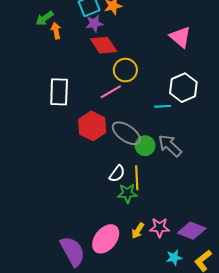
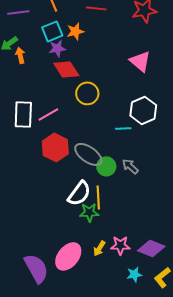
pink line: (111, 92) -> (48, 114), moved
gray arrow: (170, 146) -> (130, 166), size x0.7
white semicircle: (117, 174) -> (79, 193), size x1.5

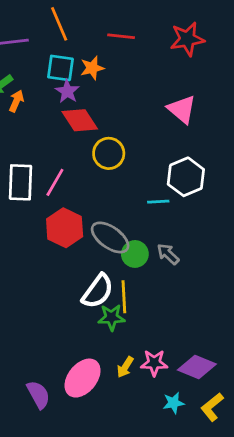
cyan square: (52, 31) -> (60, 68), turned 30
purple star: (57, 48) -> (67, 91), turned -30
orange arrow: (20, 55) -> (16, 101), turned 35
pink line: (48, 114) -> (55, 182), turned -30
purple semicircle: (36, 268) -> (38, 395), size x0.7

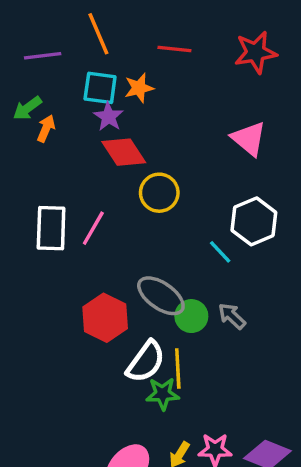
cyan line: (158, 202) -> (220, 252), turned 50
red hexagon: (65, 228) -> (105, 318), moved

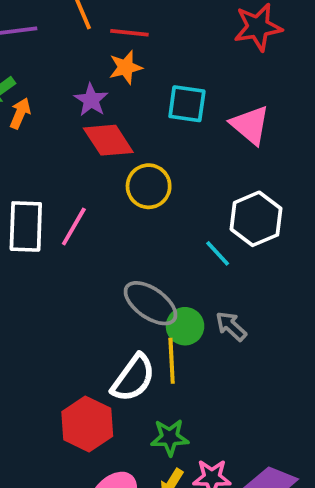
red line: (174, 49) -> (129, 33), moved
cyan square: (100, 88) -> (187, 104), moved
red hexagon: (105, 318) -> (87, 424), moved
yellow line: (178, 368) -> (172, 361), moved
green star: (163, 394) -> (170, 437), moved

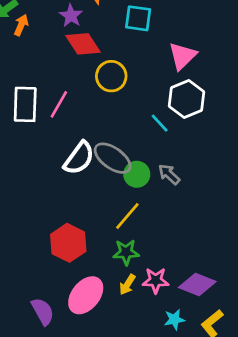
pink triangle: (250, 125) -> (182, 56), moved, turned 36
yellow line: (172, 361) -> (127, 216), moved, turned 44
white semicircle: (133, 378) -> (79, 158), moved

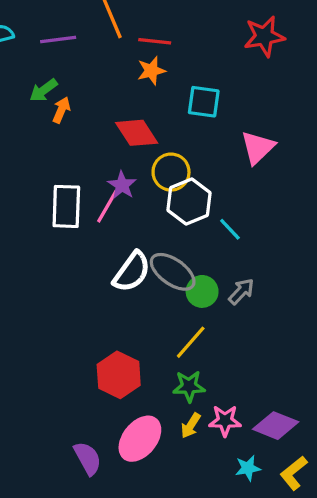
purple star: (71, 16) -> (122, 185), moved
white hexagon: (187, 99) -> (189, 201), moved
gray arrow: (169, 174) -> (241, 291), turned 90

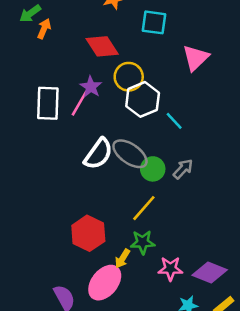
yellow arrow: (191, 426) -> (122, 259), moved

